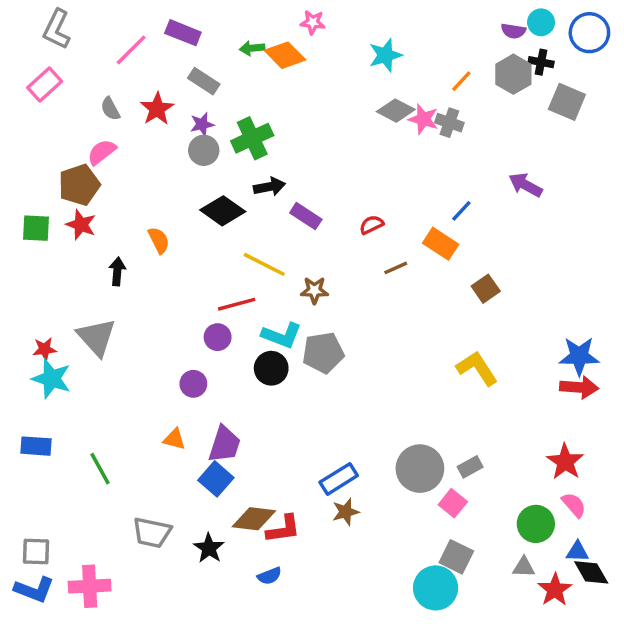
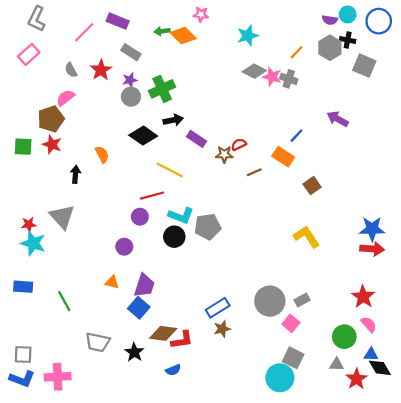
brown star: (314, 290) -> (224, 154), moved

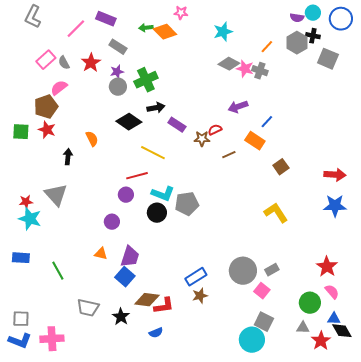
pink rectangle: (29, 54) -> (46, 60), moved
purple arrow: (338, 119) -> (238, 107), moved, turned -48
red arrow: (372, 249) -> (335, 175), moved

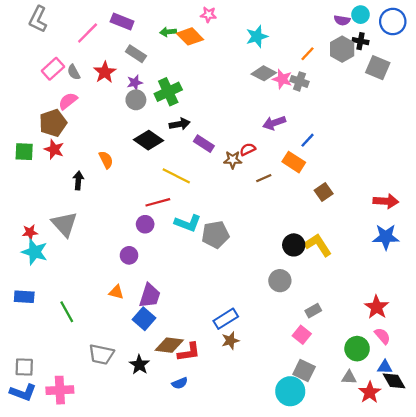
black circle: (157, 213) -> (294, 245), moved
gray circle: (243, 271) -> (280, 281), moved, size x0.7

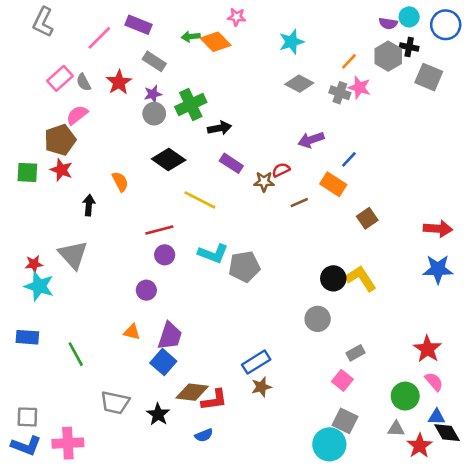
pink star: (282, 79) -> (359, 88), moved
black arrow: (180, 124) -> (220, 128), moved
red line: (158, 202) -> (159, 230), moved

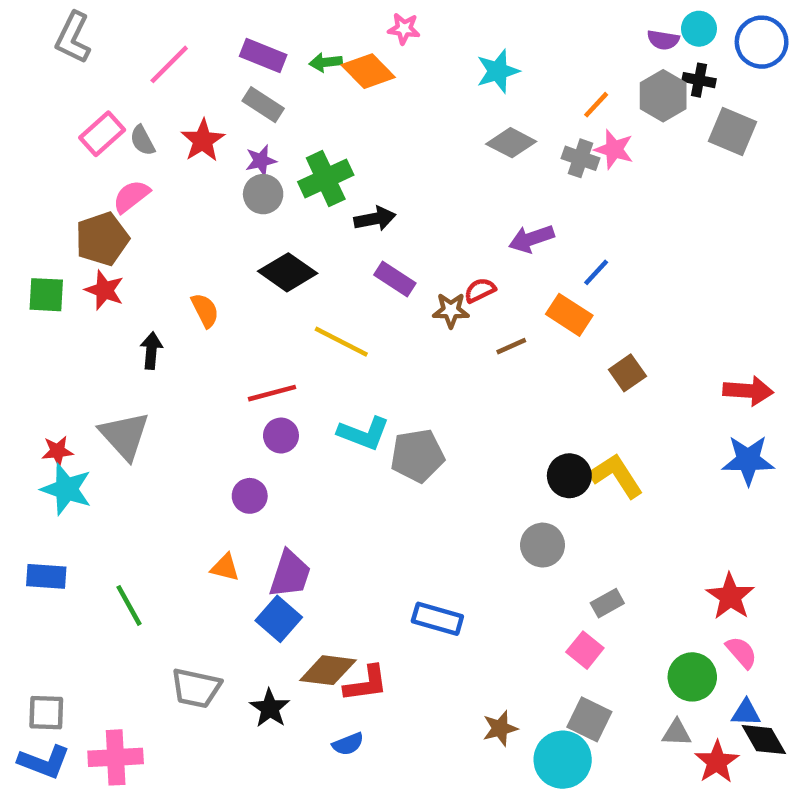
purple rectangle: (138, 25) -> (263, 56), moved
blue rectangle: (256, 362) -> (437, 619), turned 48
brown star: (261, 387) -> (500, 728), moved

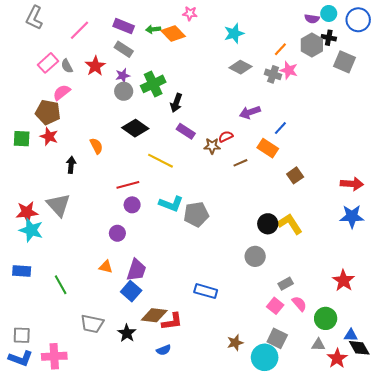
black arrow: (375, 219) -> (176, 103), turned 120
brown pentagon: (102, 239) -> (48, 112), turned 30
red star: (57, 451) -> (27, 212), size x1.5
pink semicircle: (741, 652) -> (299, 304), moved

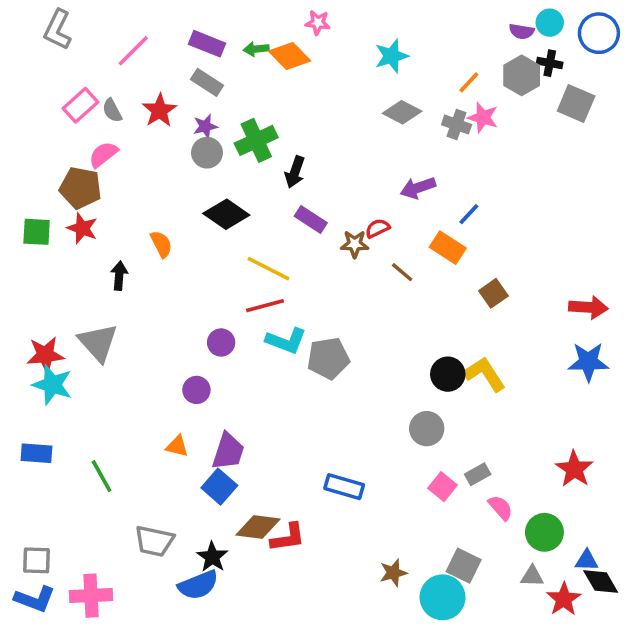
brown line: (240, 163) -> (402, 272), turned 64
red line: (128, 185) -> (265, 306), moved
pink square: (275, 306) -> (443, 487), moved
blue semicircle: (164, 350) -> (198, 585), moved, size x1.6

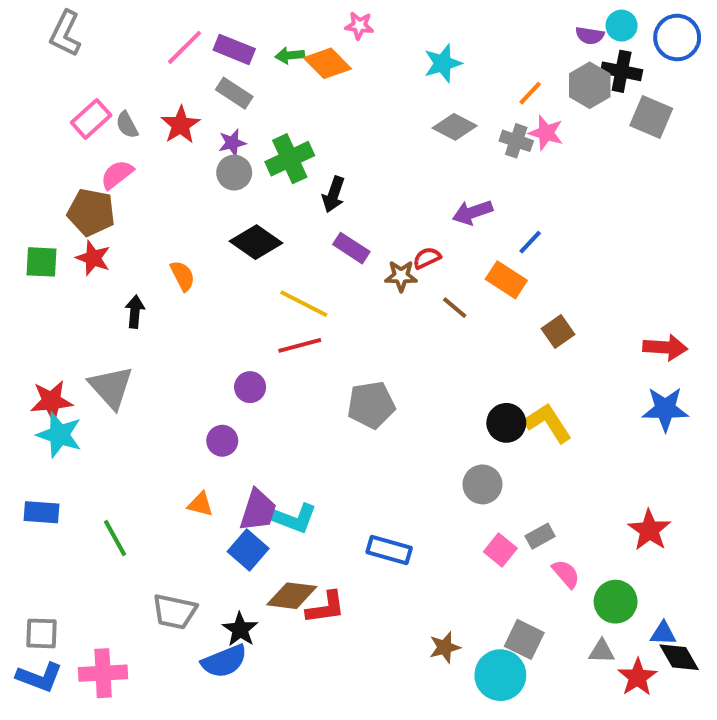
pink line: (133, 51) -> (185, 47), moved
black cross: (550, 63) -> (622, 71), size x1.4
cyan L-shape: (286, 341) -> (294, 518), moved

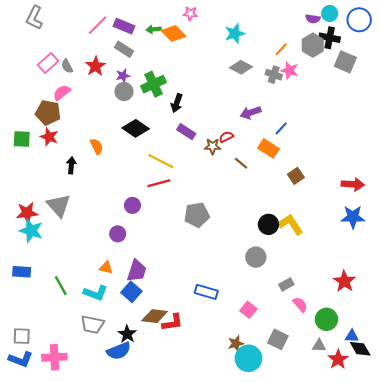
cyan L-shape: (294, 518) -> (96, 293), moved
pink square: (500, 550) -> (248, 310), moved
cyan circle: (500, 675) -> (248, 358), moved

